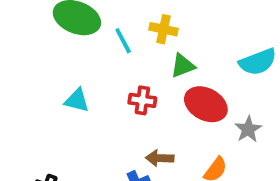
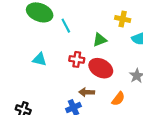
yellow cross: (164, 29) -> (123, 19), moved
red ellipse: (206, 104) -> (101, 68), moved

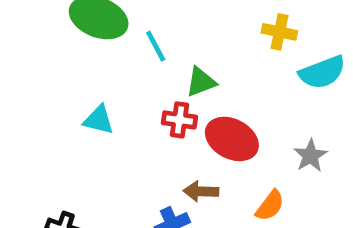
green triangle: (100, 40) -> (201, 82), moved

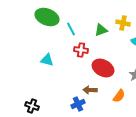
green triangle: (201, 82) -> (101, 30), moved
red cross: (179, 120) -> (81, 50), moved

